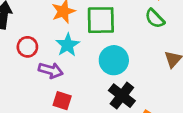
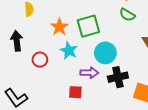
purple arrow: (51, 70) -> (89, 73), moved
black cross: (122, 96) -> (118, 77), turned -36

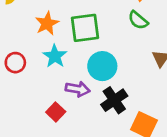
black cross: (118, 77) -> (114, 100), turned -30
red square: (75, 92) -> (56, 112), turned 32

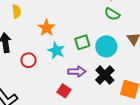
green square: (85, 28) -> (82, 42), moved, size x0.7
cyan circle: (102, 66) -> (106, 46), moved

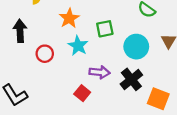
green square: (82, 42) -> (105, 29), moved

